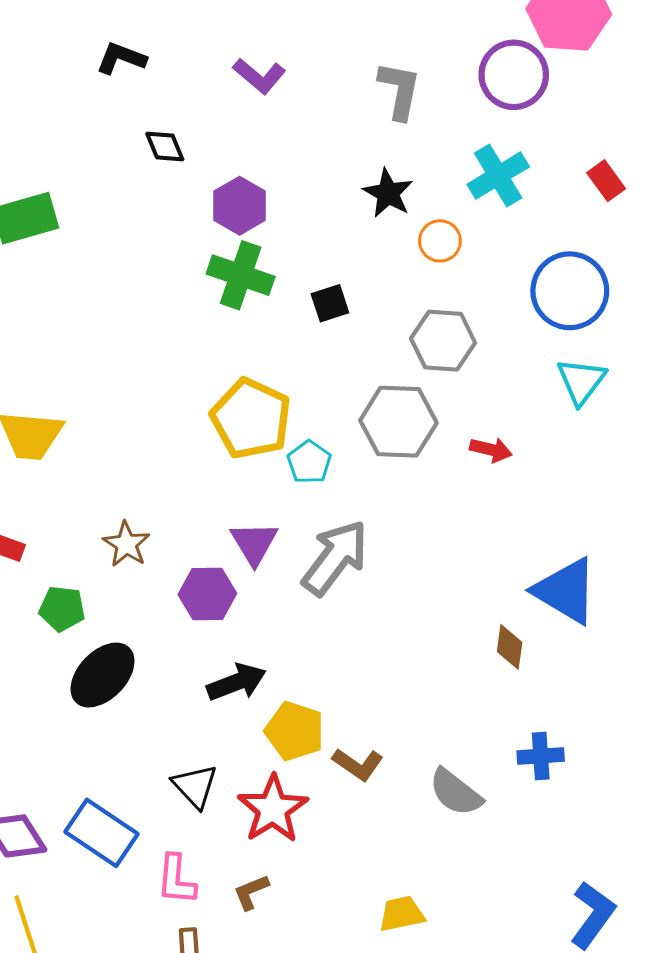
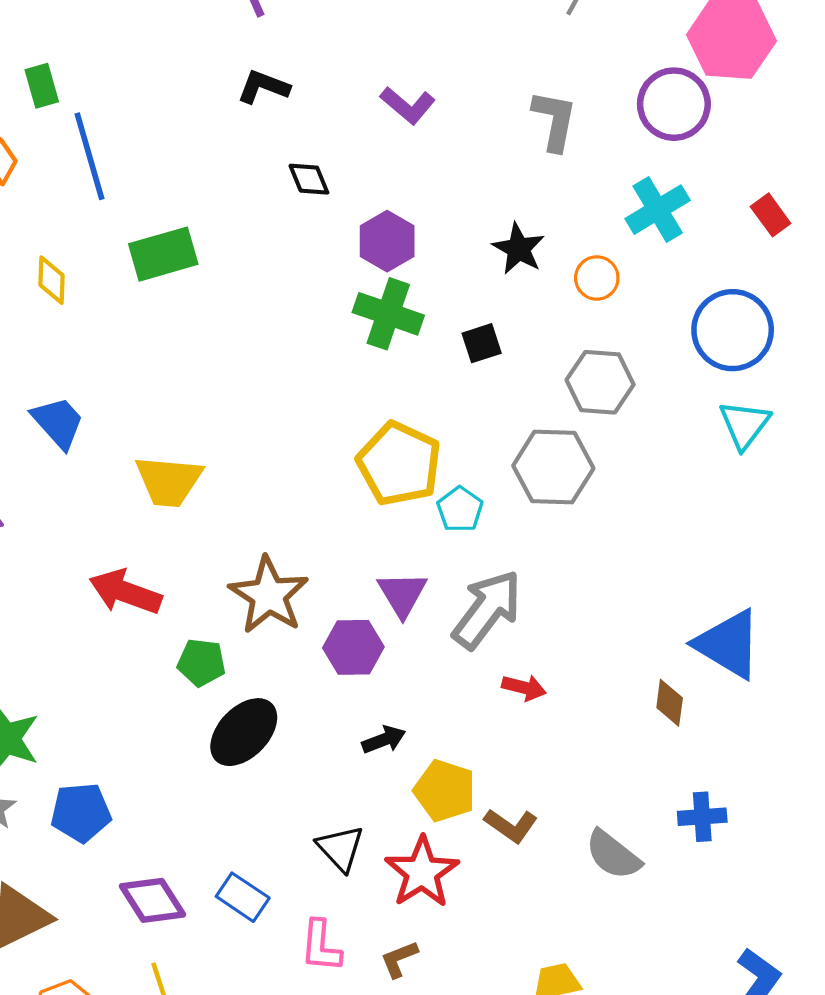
black star: (388, 193) -> (519, 249), moved
red arrow: (491, 450) -> (524, 688), moved
brown star: (126, 544) -> (269, 595), size x1.6
black arrow: (236, 682) -> (384, 740), size x0.7
blue rectangle: (101, 833) -> (243, 897), size x0.7

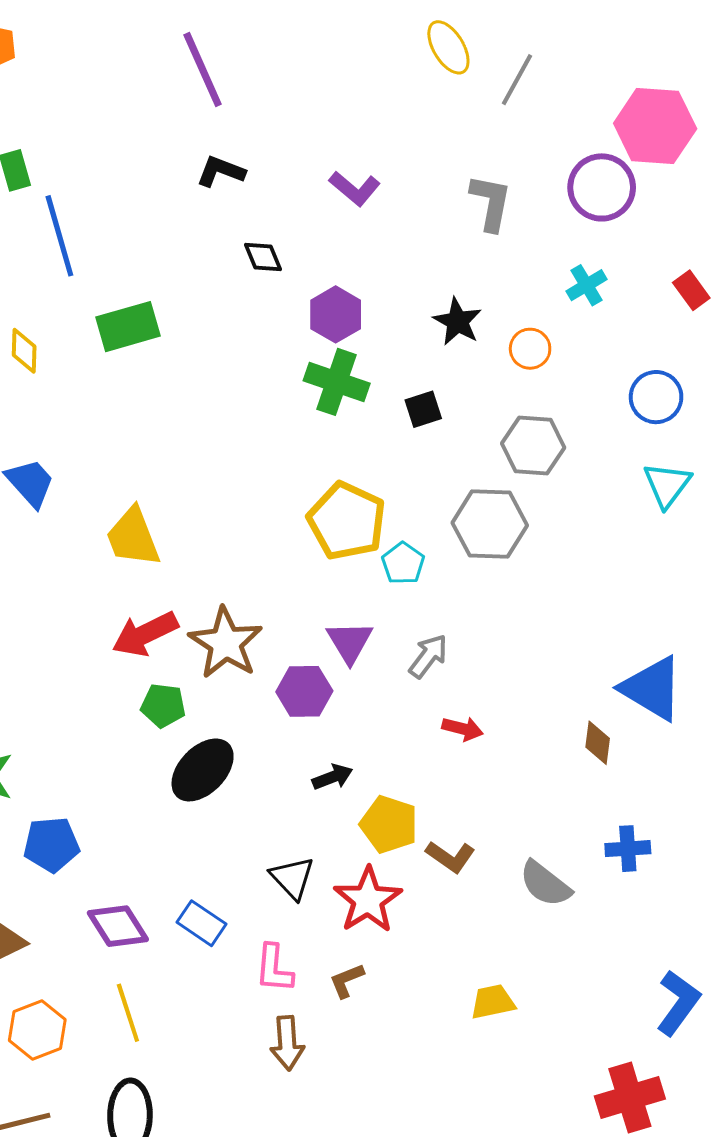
cyan cross: (658, 210) -> (587, 285), size x0.7
blue circle: (733, 330) -> (656, 397), size x0.7
yellow trapezoid: (169, 481) -> (133, 537), turned 64
red arrow: (125, 592) -> (145, 634), moved, turned -46
gray arrow: (487, 609) -> (428, 656), size x0.6

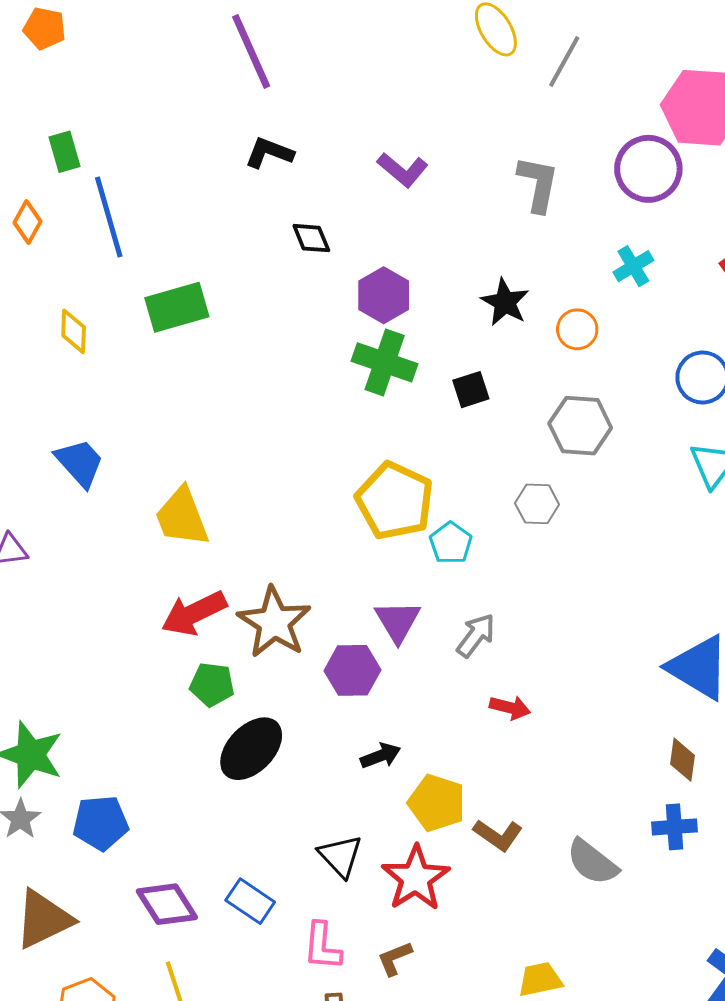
gray hexagon: (490, 524) -> (537, 504), size x0.6
brown diamond: (598, 743) -> (683, 760), moved

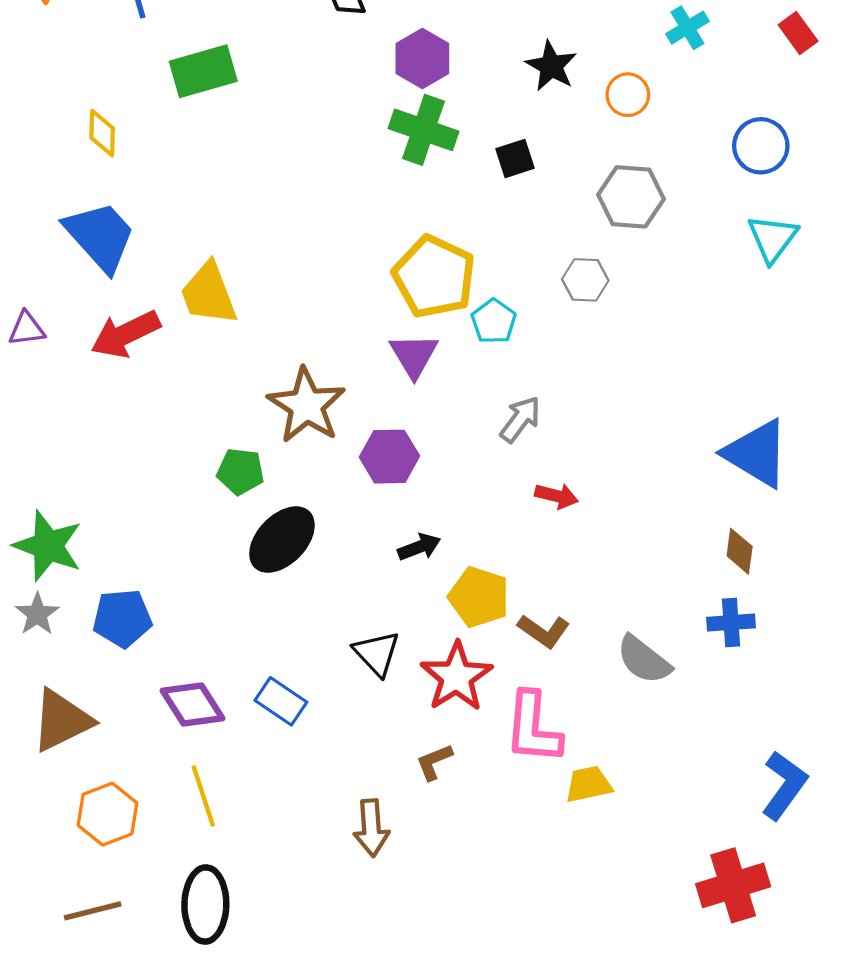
yellow diamond: (74, 331) -> (102, 133), moved
blue trapezoid: (80, 463) -> (100, 236), size x1.4
red arrow: (194, 613) -> (126, 334), moved
purple triangle: (398, 621) -> (414, 355), moved
pink L-shape: (322, 946) -> (533, 728), moved, size x1.4

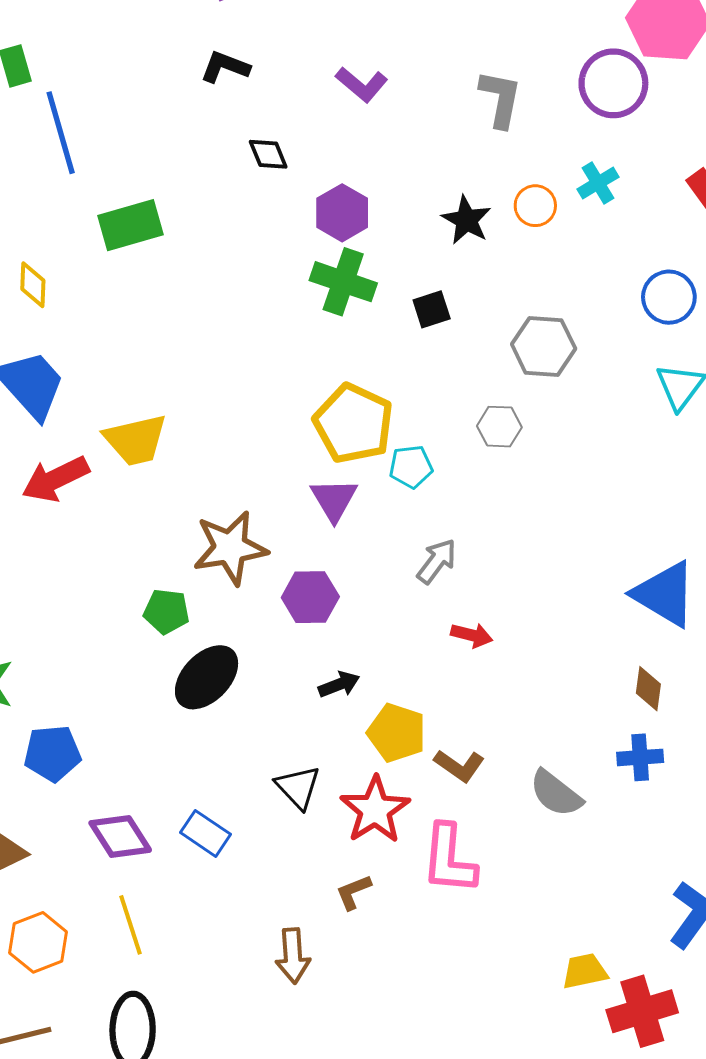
orange circle: (628, 95) -> (535, 206), moved
yellow trapezoid: (209, 294) -> (136, 440), turned -82
cyan pentagon: (494, 321) -> (411, 467), turned 30
brown star: (306, 405) -> (230, 548), turned 30
yellow trapezoid: (588, 784) -> (585, 971), moved

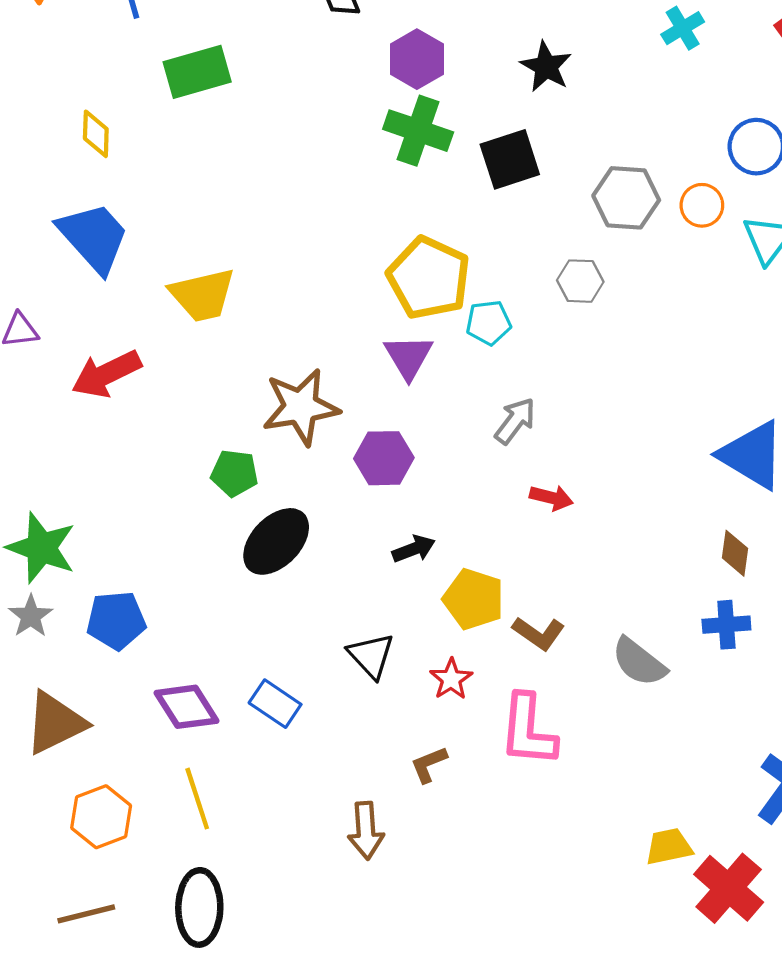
orange circle: (535, 206) -> (702, 205), moved
black square: (432, 309) -> (510, 159), size x1.5
red arrow: (55, 479) -> (106, 374), moved
red star: (375, 810) -> (451, 679), size x0.6
red cross: (642, 1011) -> (729, 888), turned -32

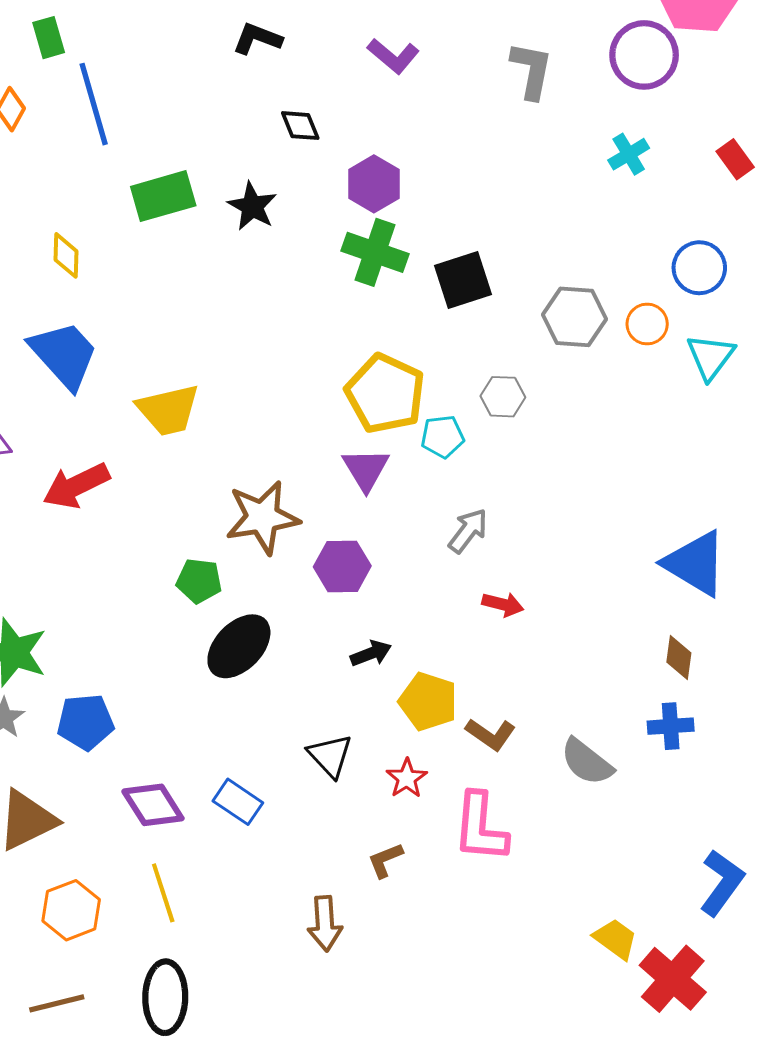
black star: (546, 67) -> (252, 206), moved
gray hexagon: (580, 281) -> (503, 397), moved
yellow trapezoid: (669, 847) -> (615, 939), turned 48

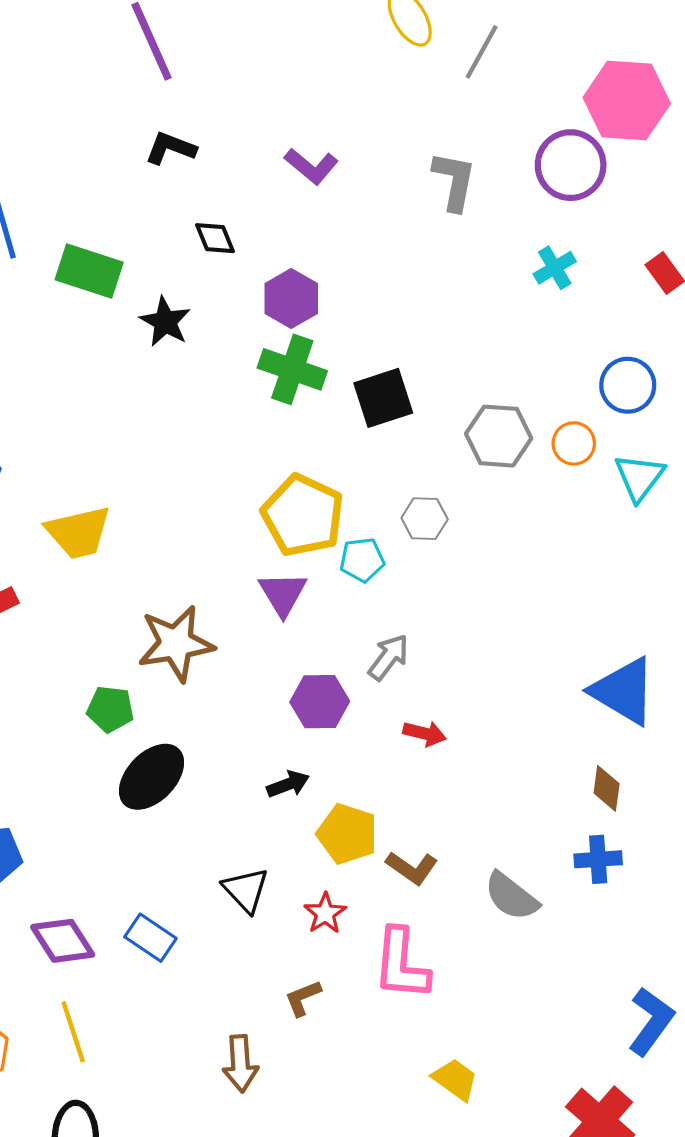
green rectangle: (163, 196) -> (89, 271), moved, turned 34
purple hexagon: (342, 566) -> (320, 702), moved
yellow trapezoid: (615, 939) -> (455, 1079), moved

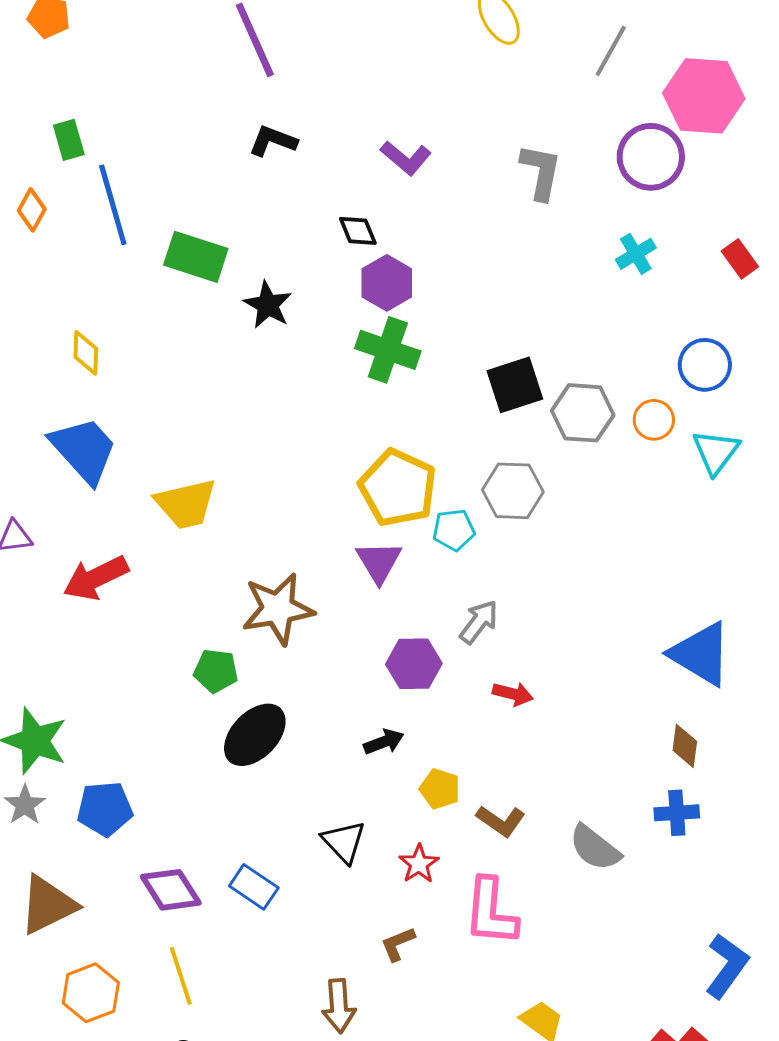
gray line: (482, 52) -> (611, 51), moved
black diamond: (215, 238) -> (358, 231), moved
black square: (383, 398) -> (515, 385), moved
gray hexagon: (425, 519) -> (513, 491), size x1.4
yellow pentagon: (347, 834) -> (440, 789), size x0.7

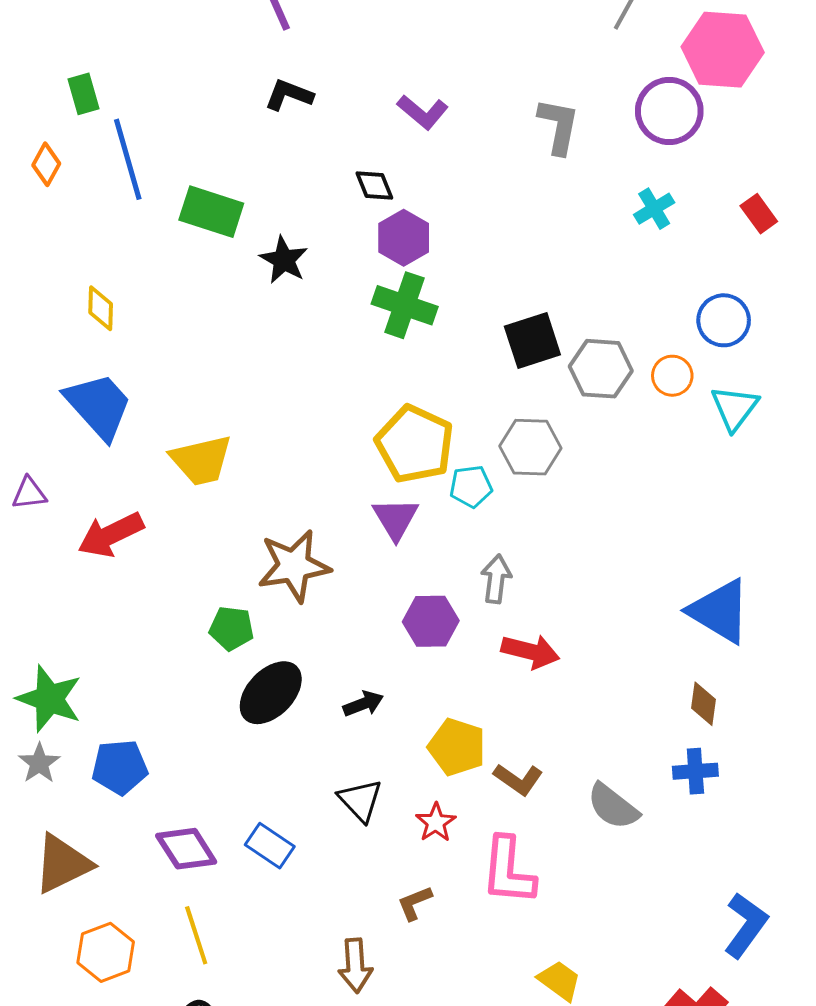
gray arrow: (479, 622) -> (496, 579), turned -30
red arrow: (513, 694) -> (530, 651), size x1.4
black arrow: (384, 742) -> (363, 704), moved
yellow pentagon: (440, 789) -> (457, 747), size x1.4

